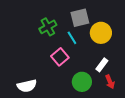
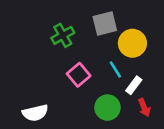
cyan line: (72, 38) -> (115, 70), moved

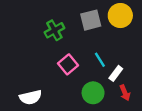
yellow circle: (132, 43) -> (120, 16), moved

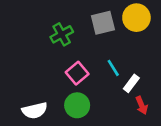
green circle: (93, 93) -> (77, 105), moved

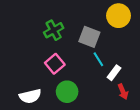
gray square: (103, 23) -> (89, 37), moved, turned 35
pink square: (77, 73) -> (55, 64), moved

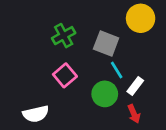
green circle: (67, 92) -> (105, 94), moved
red arrow: (123, 92) -> (134, 114), moved

